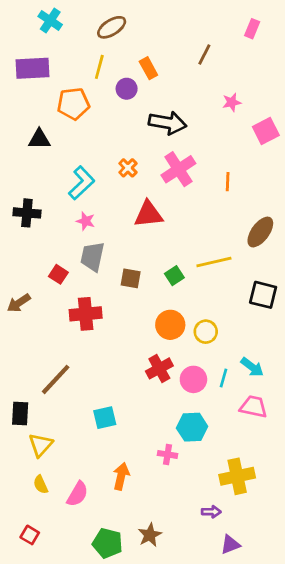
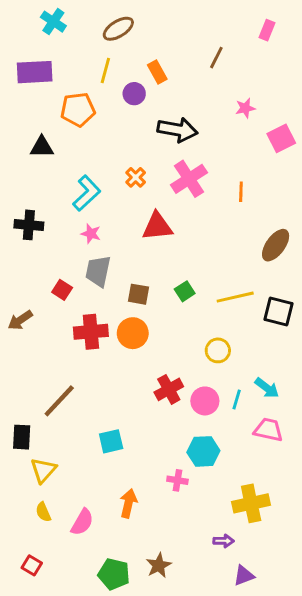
yellow line: (214, 262) -> (235, 297), moved
orange circle: (170, 325) -> (133, 333), moved

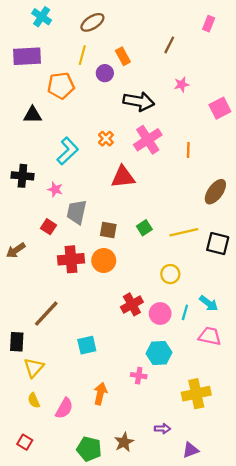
pink star: (245, 108) -> (182, 84), moved
pink star: (91, 234) -> (55, 189), moved
purple arrow: (224, 541) -> (162, 429), moved

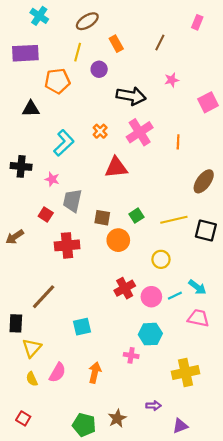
orange rectangle: (123, 56) -> (116, 44), moved
orange circle: (104, 260) -> (118, 240), moved
cyan line: (185, 312) -> (175, 296), turned 48
pink semicircle: (64, 408) -> (57, 373), moved

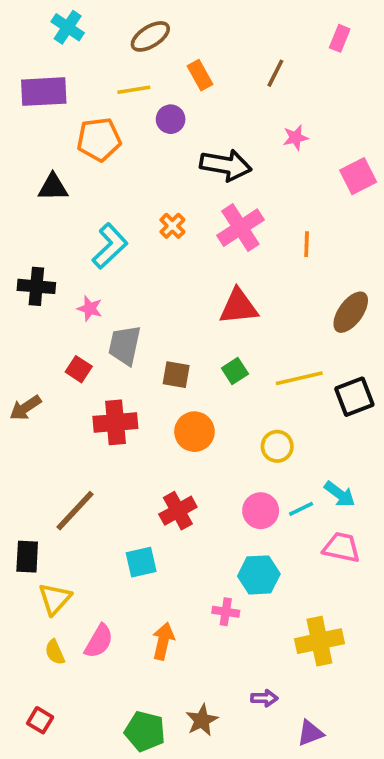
yellow line: (78, 52) -> (134, 90), turned 66
red triangle: (116, 167) -> (239, 307), moved
black square: (206, 230) -> (354, 397), turned -35
orange circle: (118, 240) -> (194, 432), moved
red cross: (125, 288) -> (178, 511), moved

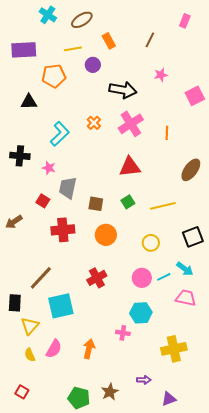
cyan cross: (68, 27) -> (48, 15), moved
black square: (354, 397) -> (193, 237), moved
cyan square: (141, 562) -> (61, 306), moved, size x1.5

